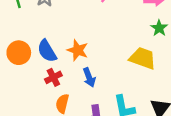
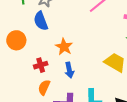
blue semicircle: (47, 51) -> (41, 21), moved

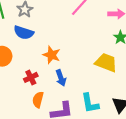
blue semicircle: (41, 21) -> (24, 33), turned -42

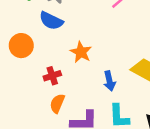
blue arrow: (61, 78) -> (109, 81), moved

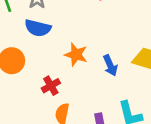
blue arrow: (109, 81) -> (110, 65), moved

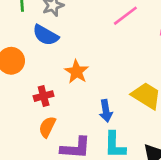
blue arrow: (110, 65) -> (106, 111), moved

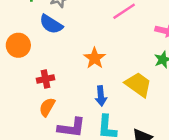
orange star: (77, 72) -> (95, 58), moved

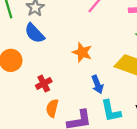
blue semicircle: (51, 24) -> (35, 33), turned 30

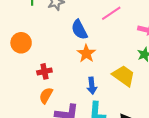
blue semicircle: (35, 33) -> (79, 30), moved

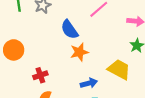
orange star: (86, 53) -> (79, 52), turned 30
blue arrow: (92, 86) -> (89, 83), turned -91

